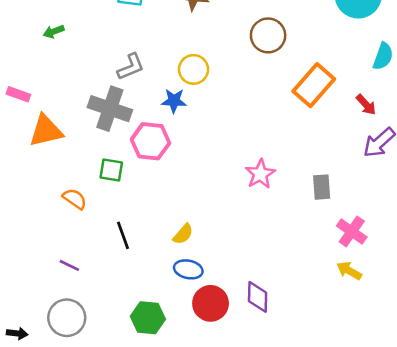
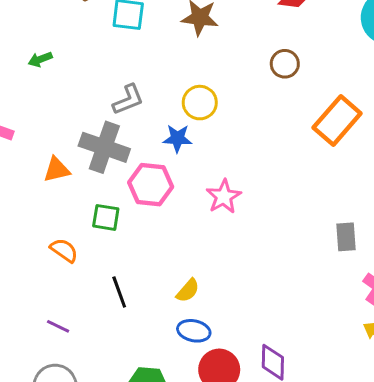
brown circle: (268, 35) -> (285, 64), size x0.7
orange triangle: (46, 131) -> (57, 170), moved, size x0.7
pink star: (260, 174) -> (224, 197), moved

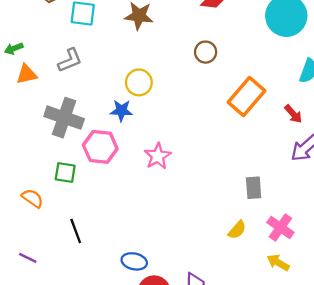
gray L-shape: (128, 100) -> (70, 60), moved
orange triangle: (57, 170) -> (27, 74), moved
yellow semicircle: (188, 291) -> (237, 230), moved

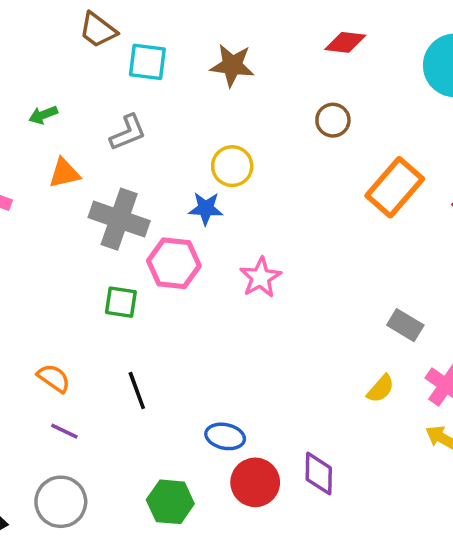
orange triangle: (27, 74) -> (64, 173), moved
gray rectangle: (254, 188) -> (405, 325), turned -55
orange semicircle: (32, 198) -> (54, 378), moved

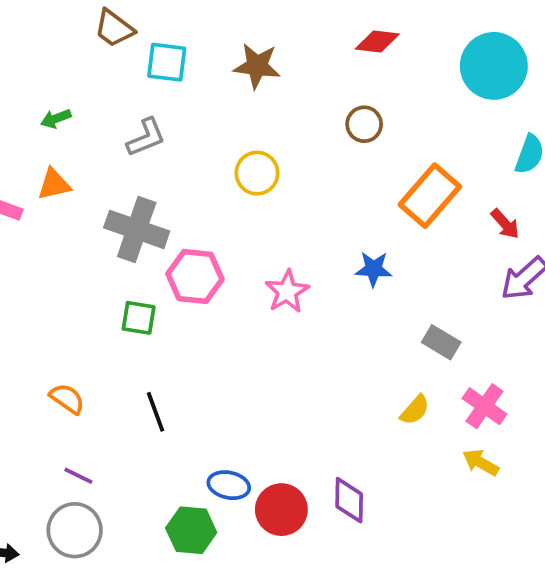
orange triangle: (64, 173) -> (54, 184), moved
blue star: (206, 208) -> (374, 269), moved
purple line: (64, 431) -> (78, 476), moved
blue ellipse: (225, 436) -> (229, 485), moved

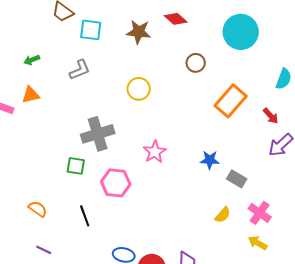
red diamond: (377, 42) -> (176, 19), moved, turned 35
cyan circle: (494, 66) -> (241, 32), moved
gray cross: (137, 229) -> (98, 134), moved, turned -36
blue star: (374, 269) -> (210, 160), moved
pink hexagon: (195, 276) -> (116, 183), moved

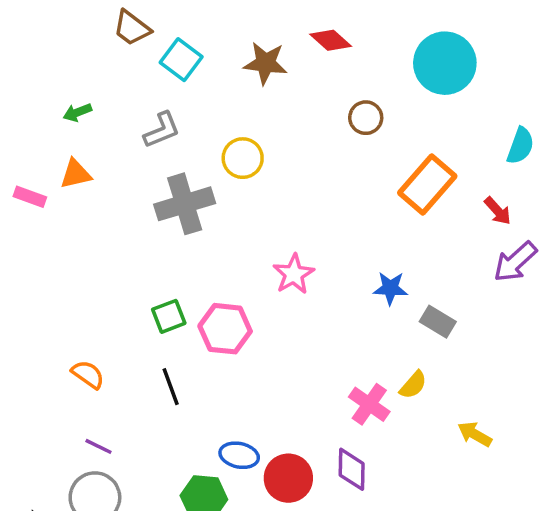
cyan square: (91, 30) -> (181, 60), turned 30
yellow circle: (139, 89) -> (243, 158), moved
gray cross: (98, 134) -> (185, 204), moved
green square: (76, 166) -> (169, 316), moved, turned -30
pink cross: (260, 213) -> (369, 404), moved

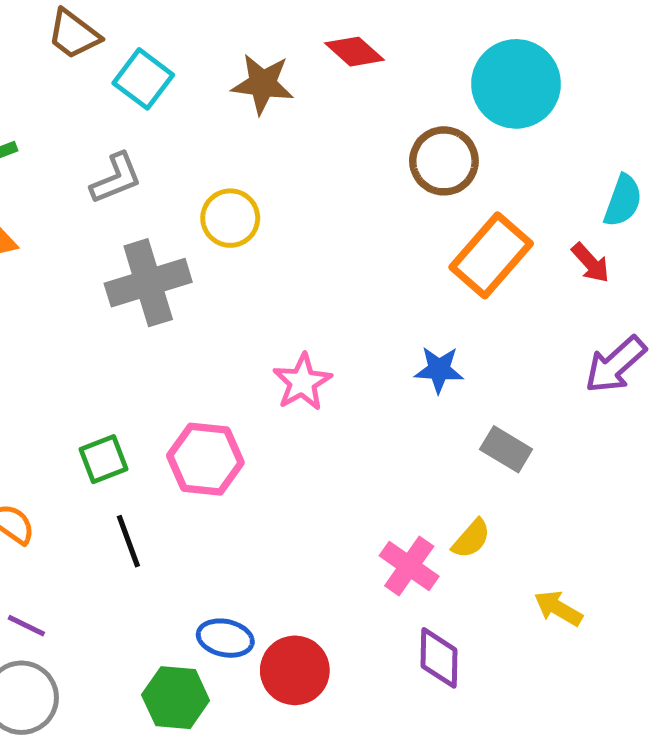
brown circle: (366, 118) -> (444, 161), moved, size x1.4
red arrow: (498, 211) -> (591, 263), moved
blue star: (390, 288) -> (439, 370), moved
green square: (169, 316) -> (103, 459), moved
purple diamond: (352, 469) -> (439, 658), moved

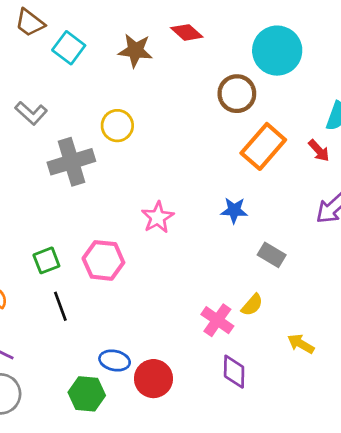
gray L-shape: (116, 178) -> (31, 113), moved, turned 64

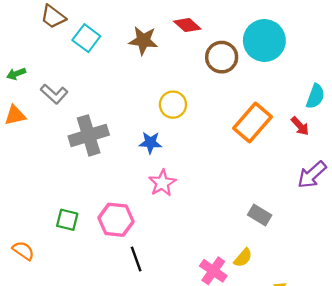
brown circle: (237, 94) -> (222, 57), moved
yellow circle: (117, 126) -> (173, 105), moved
blue star: (234, 210) -> (150, 143), moved
green square: (46, 260) -> (67, 220), turned 35
black line: (60, 306) -> (136, 259), moved

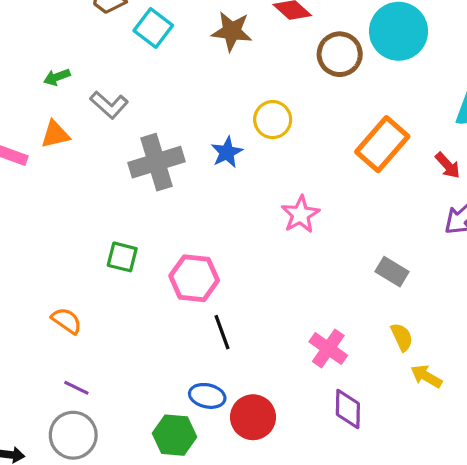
red arrow: (300, 126) -> (448, 165), moved
blue star: (150, 143) -> (227, 152), moved, turned -30
pink star: (162, 183) -> (300, 214), moved
green square: (67, 220) -> (122, 257), moved
yellow semicircle: (243, 258) -> (402, 337), moved, turned -66

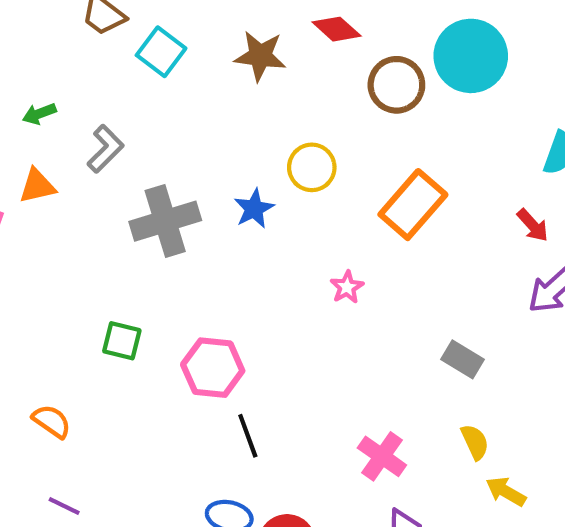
gray L-shape: (109, 105) -> (105, 149), turned -87
orange rectangle: (382, 144) -> (413, 205), moved
pink star: (300, 214) -> (347, 287), size x0.7

